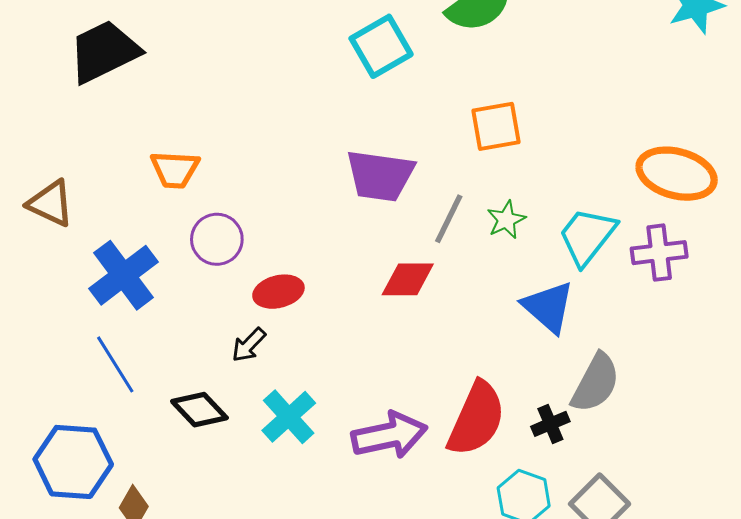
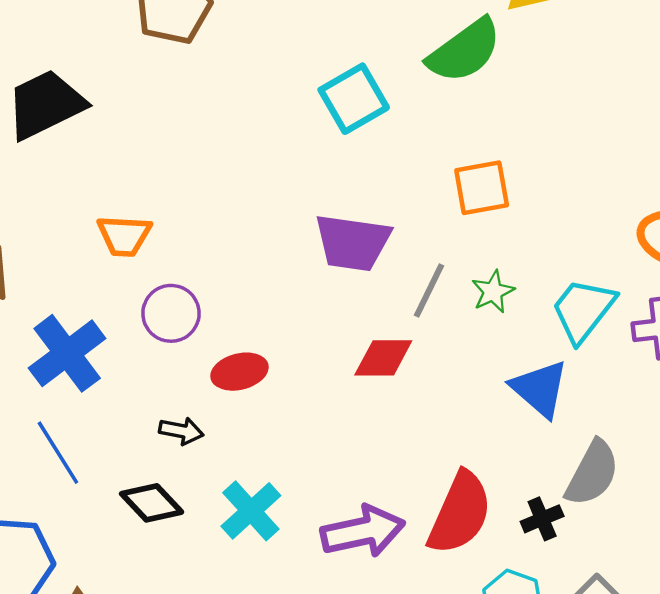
black arrow: (249, 345) -> (181, 431), moved, turned -123

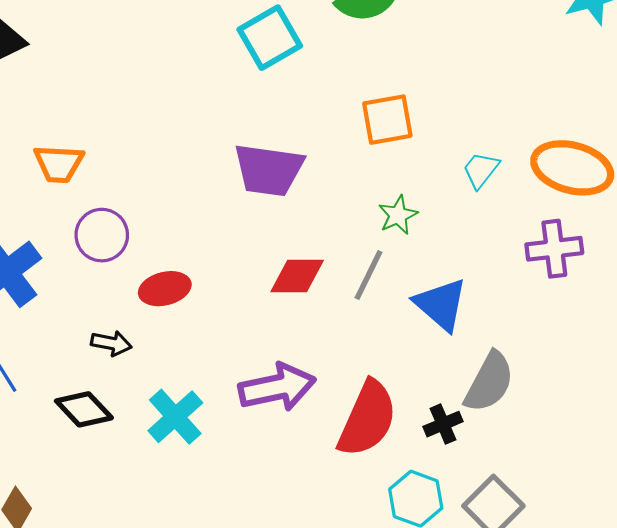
gray line: (429, 291) -> (368, 275), moved
cyan trapezoid: (583, 310) -> (481, 170), moved, size x0.6
purple arrow: (363, 531) -> (277, 387), moved

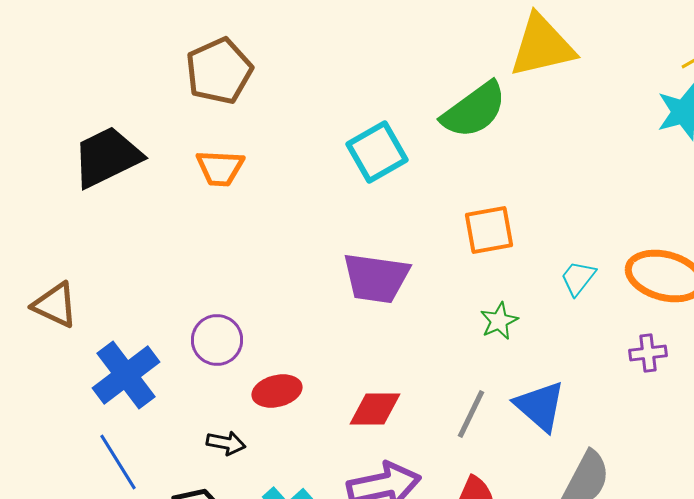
orange trapezoid: (59, 164) -> (220, 168), moved
purple cross: (554, 249) -> (648, 353), size x0.7
gray line: (368, 275) -> (471, 414), moved
red diamond: (297, 276) -> (375, 409), moved

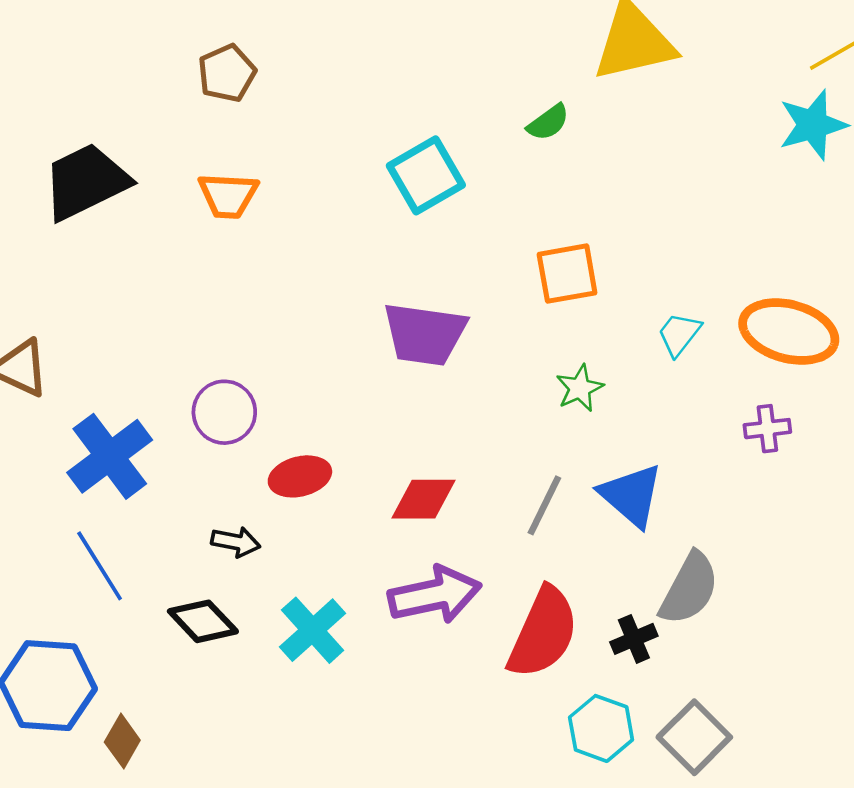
brown pentagon: (219, 71) -> (227, 73), size x0.7
green semicircle: (474, 110) -> (548, 122), size x0.5

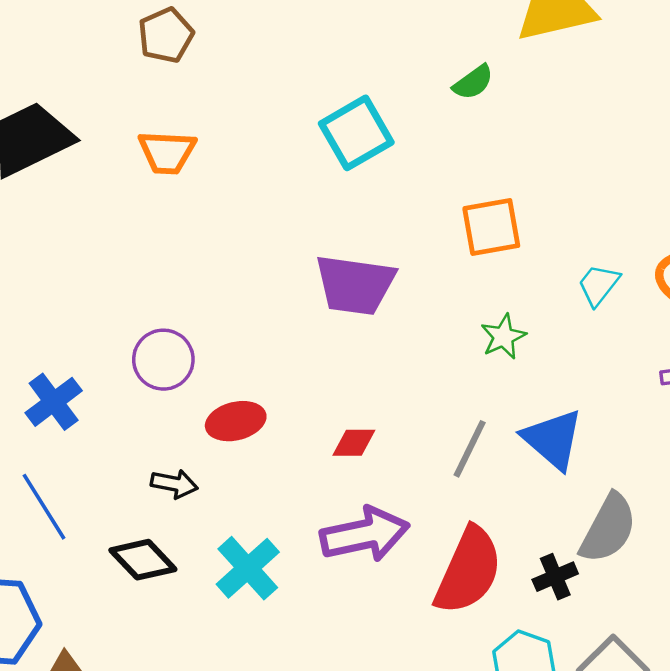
blue cross: (110, 456) -> (54, 402), size x0.7
red diamond: (423, 499) -> (354, 443), size x0.7

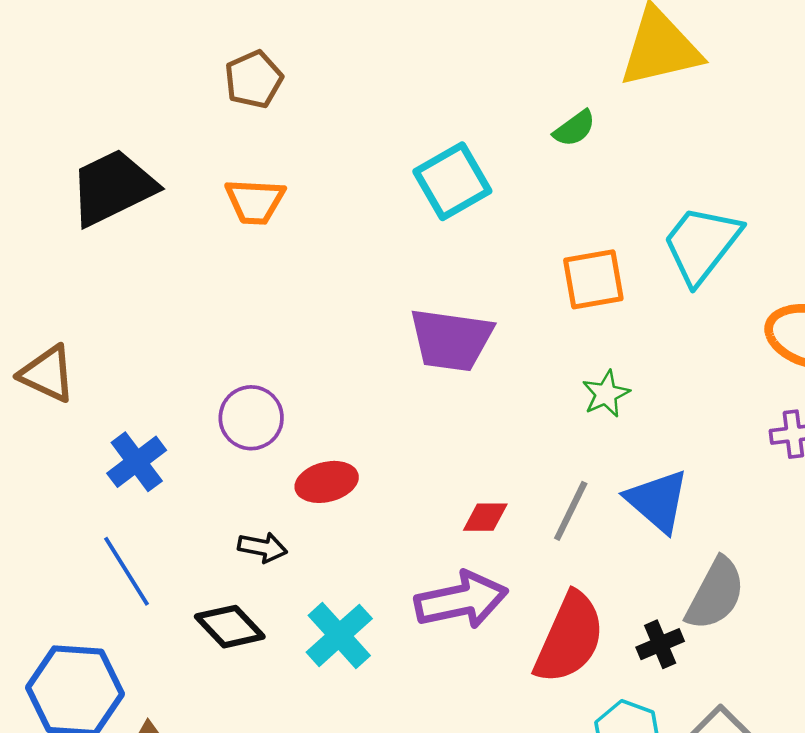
cyan trapezoid: (599, 285) -> (702, 244), moved, size x1.8
red diamond: (354, 443) -> (485, 517), moved

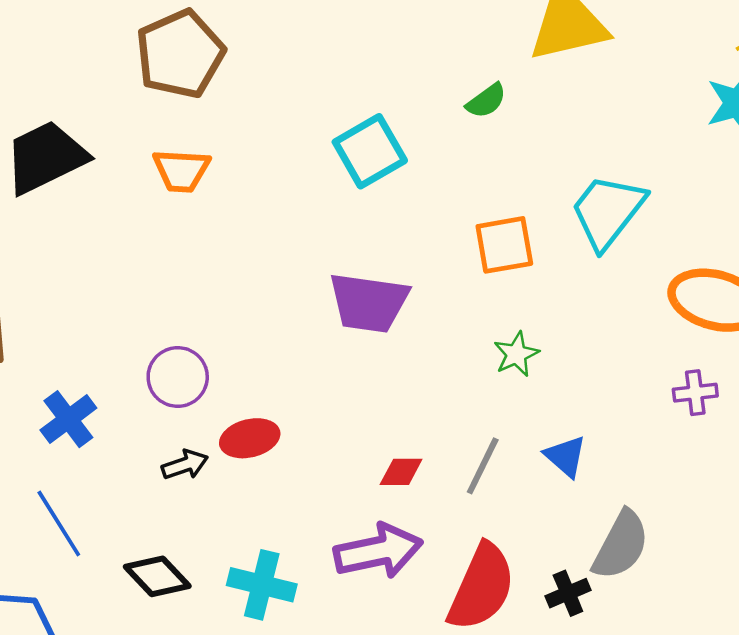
brown pentagon: (254, 79) -> (180, 54), size x1.6
blue triangle: (658, 501) -> (566, 456), size x0.7
black arrow: (262, 547) -> (185, 465), moved, turned -30
cyan cross: (339, 635) -> (262, 585), turned -34

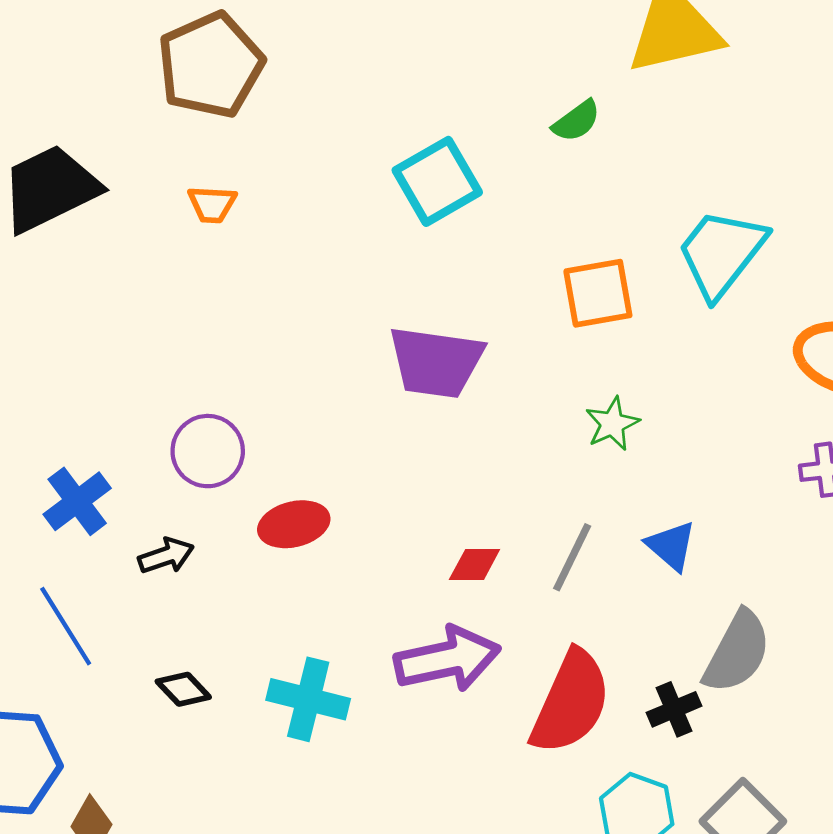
orange trapezoid: (181, 170) -> (212, 204), size x0.7
black arrow: (185, 465) -> (166, 556), moved
black diamond: (157, 576) -> (183, 689), size x0.7

